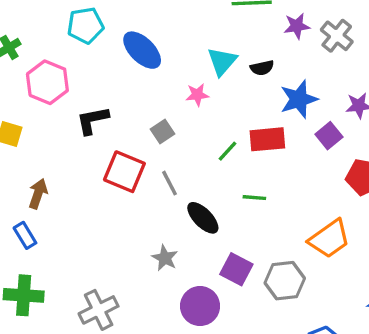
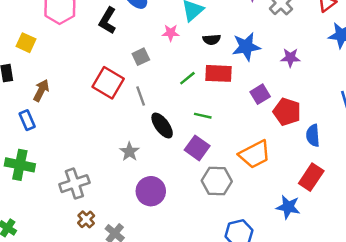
black semicircle: (262, 68) -> (212, 40), moved
black L-shape: (93, 120) -> (108, 21), moved, turned -56
purple square: (329, 136) -> (260, 94), moved
purple square: (236, 269) -> (197, 148), moved

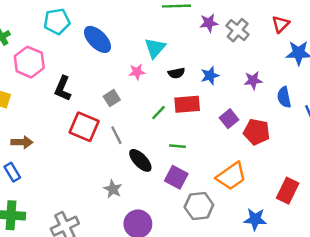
black L-shape: (108, 21) -> (63, 88), moved
blue star: (246, 47) -> (210, 76), size x0.7
brown arrow: (41, 90) -> (22, 142), turned 72
blue semicircle: (313, 135) -> (284, 97), moved
blue star: (288, 207) -> (255, 219), moved

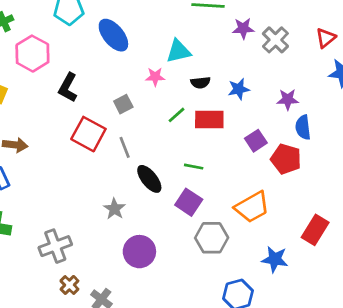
cyan triangle: (155, 48) -> (179, 51), turned 30
blue semicircle: (284, 97) -> (303, 127), moved
green line: (158, 113) -> (176, 115), moved

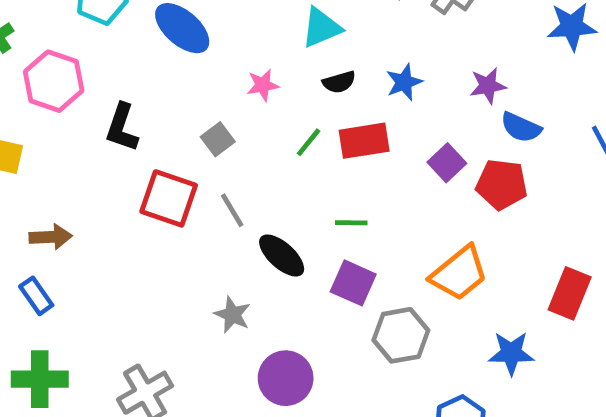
cyan triangle: (179, 51) -> (321, 28), moved
blue semicircle: (303, 127) -> (521, 127), turned -50

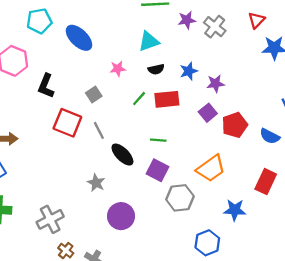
purple star: (488, 86) -> (216, 84), moved
blue semicircle: (521, 127) -> (270, 136), moved
red pentagon: (502, 184) -> (235, 125), turned -30

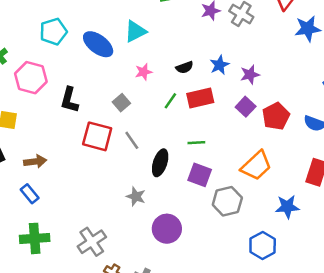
cyan triangle: (149, 41) -> (135, 31), moved
black ellipse: (122, 155) -> (160, 163), turned 70

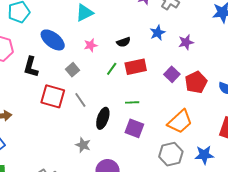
blue ellipse: (98, 44) -> (53, 40), moved
blue star: (219, 65) -> (158, 33), moved
purple star: (250, 75) -> (186, 42), moved
gray hexagon: (227, 201) -> (171, 154), moved

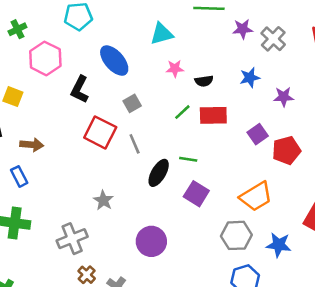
pink star: (91, 45) -> (175, 69), moved
green line: (132, 102) -> (188, 159), moved
gray star: (83, 145) -> (103, 200), moved

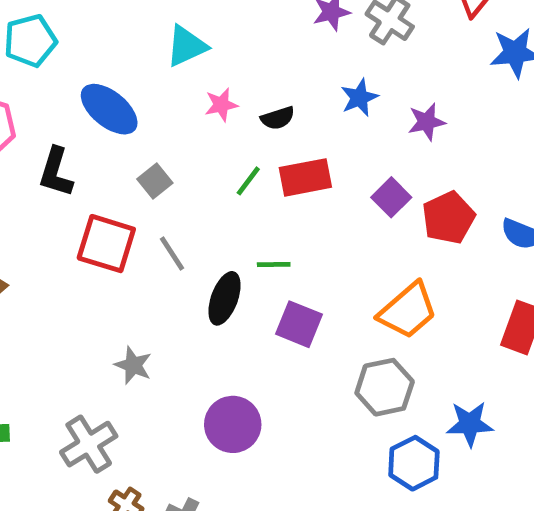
blue star: (279, 245) -> (470, 424), moved

